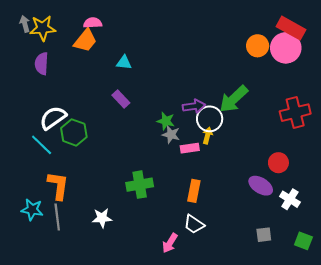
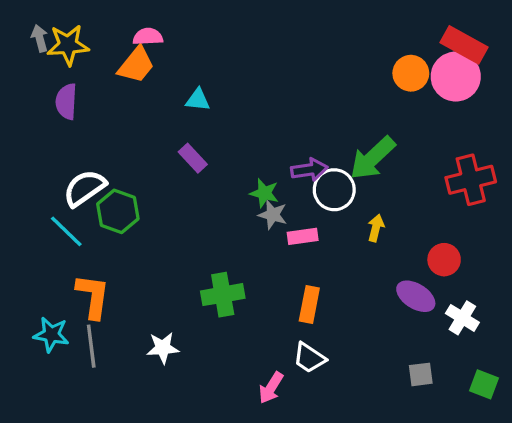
yellow arrow: (207, 136) -> (376, 228), moved

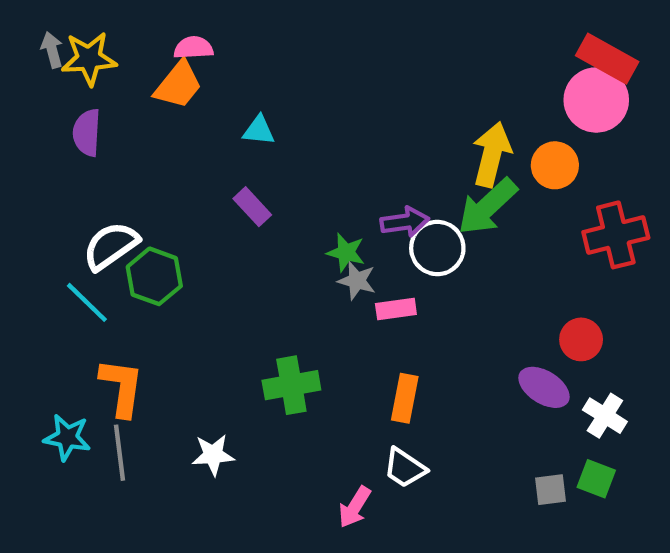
orange circle: (411, 73) -> (555, 165), moved
yellow arrow: (376, 228) -> (492, 154), moved, size x1.8
green square: (484, 384) -> (596, 479), moved

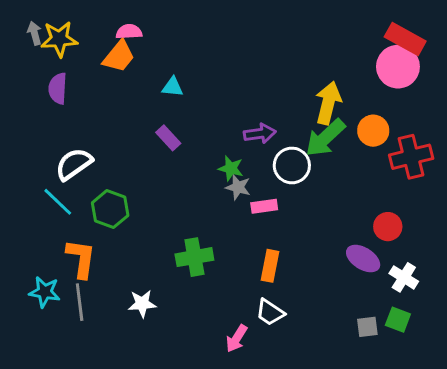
orange circle: (555, 165) -> (373, 131), moved
purple arrow: (405, 222) -> (260, 134), moved
green hexagon: (154, 276) -> (110, 209), moved

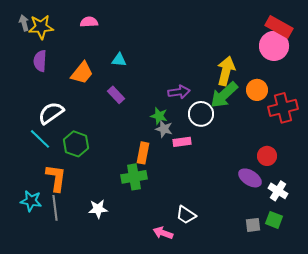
orange trapezoid: (119, 56) -> (82, 73), moved
orange rectangle: (270, 266) -> (143, 153), moved
pink arrow: (237, 338) -> (163, 233), turned 78

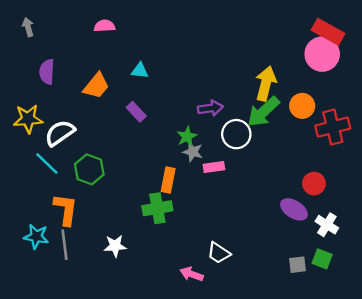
yellow star: (41, 27) -> (28, 119), moved
green star: (159, 116) -> (187, 136), turned 30

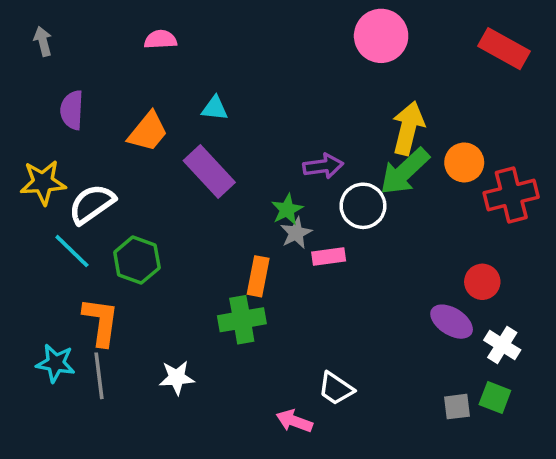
pink circle: (322, 54) -> (381, 36), moved
purple rectangle: (136, 112) -> (209, 171), size x1.6
gray star: (193, 152) -> (296, 233), turned 30

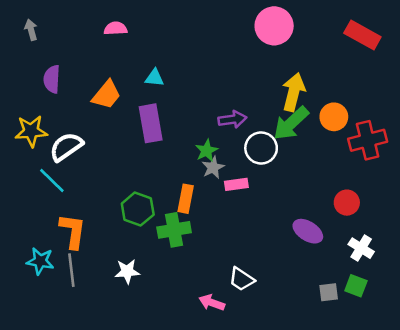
purple rectangle: (209, 171) -> (151, 123), turned 33
green hexagon: (137, 260) -> (138, 209), moved
purple ellipse: (452, 322) -> (308, 231), moved

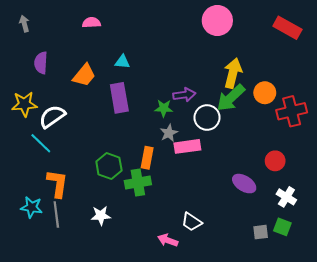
green star: (206, 151) -> (164, 108), moved, turned 30
pink rectangle: (236, 184) -> (187, 146), size x1.4

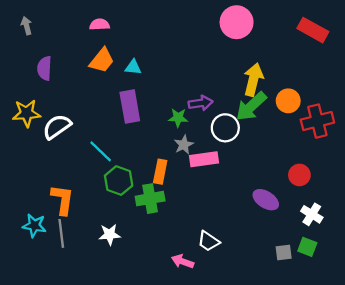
orange trapezoid: (84, 75) -> (102, 60), moved
cyan line: (41, 143) -> (101, 151), moved

